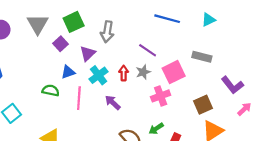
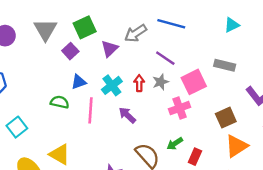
blue line: (167, 19) -> (171, 24), moved
gray arrow: (107, 32) -> (136, 33), moved, turned 48
purple triangle: (88, 54) -> (109, 49), moved

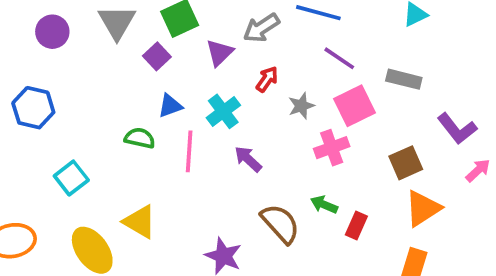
purple line: (165, 58) -> (339, 58), moved
red arrow: (139, 83) -> (267, 79), moved, turned 35
green arrow: (175, 144) -> (324, 205), turned 56

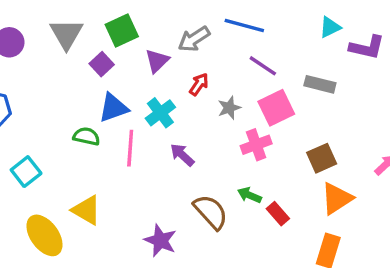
blue triangle: (170, 106) -> (113, 108), size x1.4
purple L-shape: (457, 129) -> (367, 47), moved, turned -39
red rectangle: (356, 225) -> (278, 214), turned -65

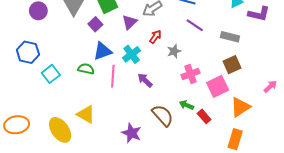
pink square: (276, 108) -> (218, 86), moved
brown square: (322, 158) -> (232, 65), moved
cyan square: (26, 172) -> (51, 74), moved

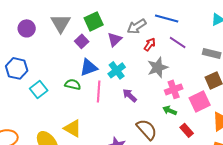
red arrow: (155, 37) -> (150, 44), moved
gray star: (174, 51) -> (158, 67), size x1.5
green arrow: (186, 105) -> (170, 110), moved

